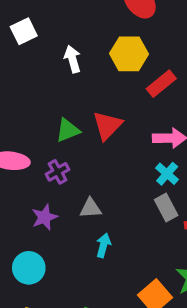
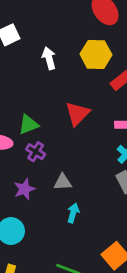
green triangle: (68, 130) -> (28, 125), moved
purple cross: (58, 172) -> (36, 152), turned -30

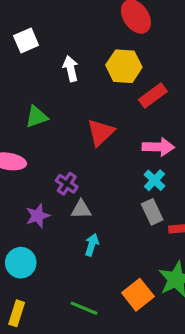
green triangle: (28, 125) -> (37, 117), moved
purple cross: (36, 152) -> (67, 184), moved

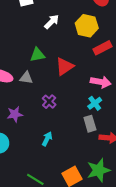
white arrow: (71, 69) -> (52, 22), turned 49
green triangle: (37, 117) -> (37, 55), moved
purple cross: (67, 184) -> (49, 102), moved
gray triangle: (81, 209) -> (26, 78), moved

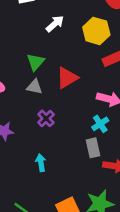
green triangle: (37, 55) -> (36, 62), turned -42
gray triangle: (26, 78) -> (34, 87), moved
cyan arrow: (47, 139) -> (41, 163), turned -40

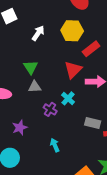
red triangle: (67, 78) -> (73, 70), moved
cyan cross: (100, 124) -> (68, 98), moved
gray rectangle: (93, 148) -> (93, 123), turned -49

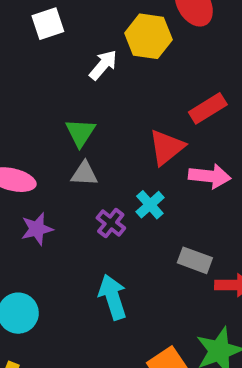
yellow hexagon: (72, 31) -> (148, 36), moved
purple star: (20, 128) -> (37, 229), moved
cyan arrow: (55, 145) -> (113, 297), size x1.5

